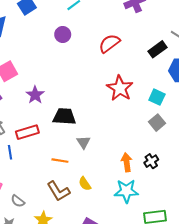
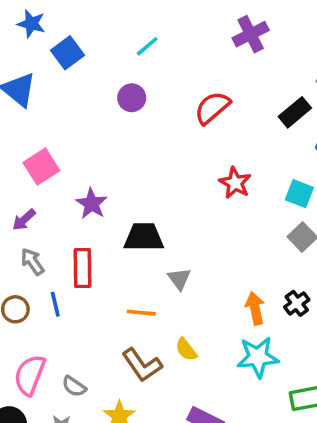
red star: (120, 88) -> (235, 183), size x0.7
red rectangle: (27, 132) -> (83, 268), turned -70

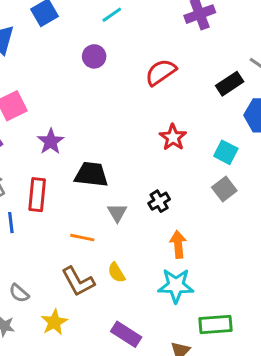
black cross: (297, 303) -> (159, 201), moved

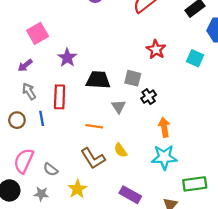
gray square: (224, 189) -> (133, 78), moved, turned -35

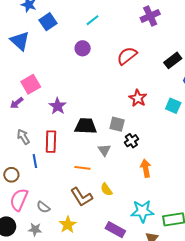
purple arrow: (25, 65) -> (17, 103), moved
brown circle: (17, 120) -> (11, 175), moved
cyan star: (164, 157) -> (142, 211), moved

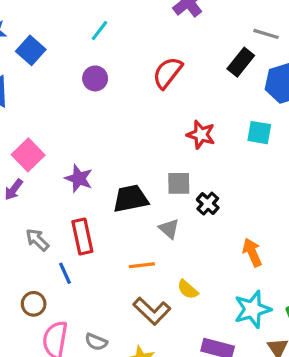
orange arrow: (146, 168) -> (252, 252), moved

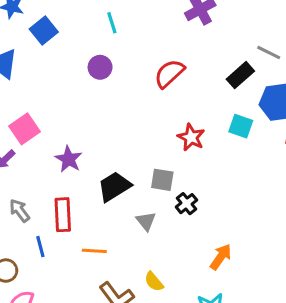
cyan line: (100, 31) -> (112, 23), turned -65
cyan square: (259, 133) -> (241, 126), moved
black trapezoid: (131, 199) -> (114, 186), turned -30
orange arrow: (252, 252) -> (221, 257), turned 48
orange line: (142, 265) -> (94, 251), moved

